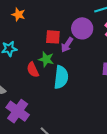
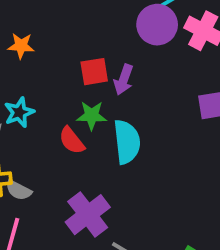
purple circle: (82, 28) -> (157, 25), moved
purple cross: (18, 111) -> (88, 215), moved, turned 30

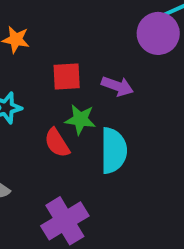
red square: (94, 72) -> (67, 77), moved
purple arrow: (124, 80) -> (117, 86), turned -96

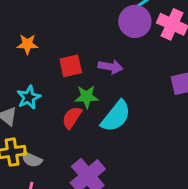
red semicircle: (57, 143) -> (72, 118), turned 75
cyan semicircle: (114, 151) -> (116, 116), turned 48

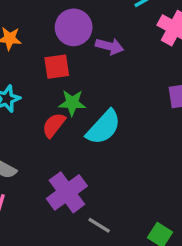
purple circle: (135, 21) -> (74, 27), moved
purple arrow: (111, 67) -> (110, 46), moved

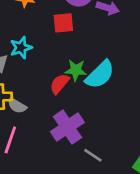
green star: (72, 103) -> (76, 70), moved
red semicircle: (54, 125) -> (60, 84), moved

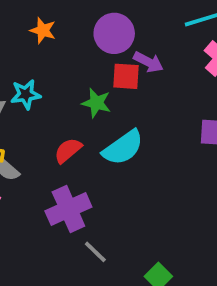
red square: (63, 23) -> (126, 76), moved
green star: (76, 70) -> (96, 103), moved

